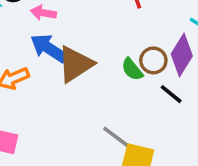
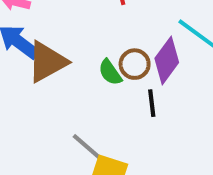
black line: (171, 94) -> (152, 103), turned 40

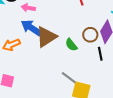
green semicircle: (110, 72) -> (71, 45), moved

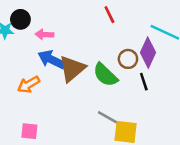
green semicircle: (71, 45) -> (105, 75), size x1.5

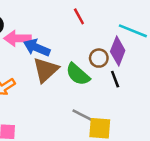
pink arrow: (44, 34) -> (18, 38), size x1.5
blue arrow: (51, 60) -> (37, 48), moved

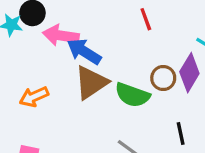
green semicircle: (78, 74) -> (132, 95), turned -30
black line: (115, 79) -> (181, 133), moved

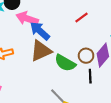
red line: (146, 19) -> (81, 17), turned 64
black line: (181, 133) -> (90, 76), moved

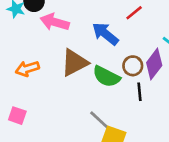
red line: (81, 17) -> (134, 13), moved
blue arrow: (40, 31) -> (105, 34), moved

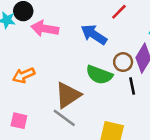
brown triangle: (74, 63) -> (68, 95), moved
gray line: (101, 121) -> (64, 118), moved

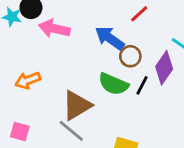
brown circle: (123, 62) -> (130, 56), moved
black line: (132, 86) -> (142, 85), moved, turned 36

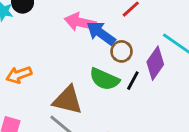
pink arrow: (54, 29) -> (80, 22), moved
brown triangle: (77, 105) -> (68, 100), turned 44

